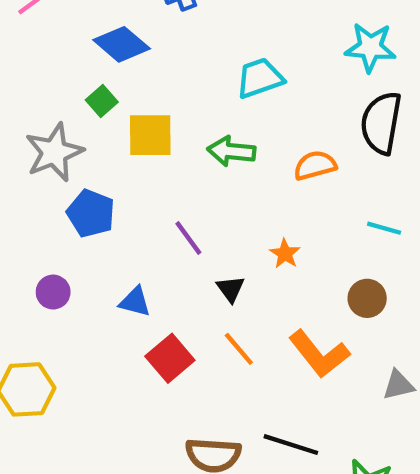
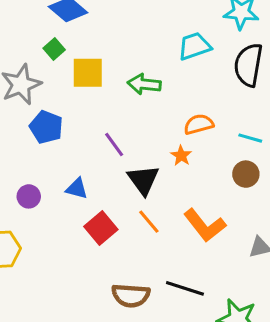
cyan trapezoid: (260, 78) -> (194, 46), moved
orange semicircle: (315, 165) -> (199, 124), moved
black triangle: (231, 289) -> (143, 180), size x1.6
purple circle: (53, 292) -> (29, 196), moved
brown circle: (367, 298) -> (246, 174), moved

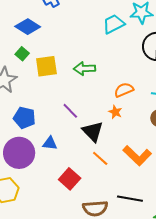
cyan trapezoid: (194, 46) -> (114, 24), moved
blue pentagon: (46, 127) -> (24, 118), moved
purple circle: (29, 196) -> (19, 153), size x2.0
red square: (101, 228) -> (70, 179), moved

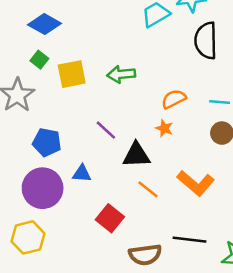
black triangle: (93, 131) -> (136, 155), turned -45

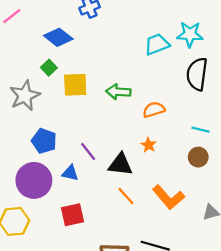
orange semicircle: (174, 99) -> (154, 110), moved
purple line: (106, 130) -> (88, 151), moved
red square: (110, 218) -> (73, 215), moved, turned 30

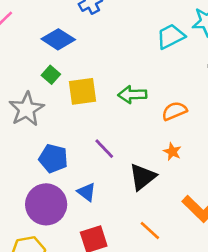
purple line: (88, 151) -> (104, 149), moved
black triangle: (120, 164) -> (143, 177), turned -40
blue triangle: (70, 173) -> (87, 192), turned 30
orange line: (126, 196) -> (150, 230), moved

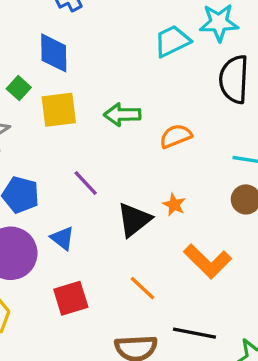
blue diamond: (58, 39) -> (54, 53), moved, turned 56
orange star: (172, 152) -> (174, 205), moved

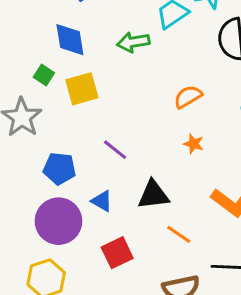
green arrow: (122, 115) -> (133, 42), moved
orange star: (174, 205) -> (194, 144), moved
black triangle: (134, 220) -> (153, 195), moved, turned 40

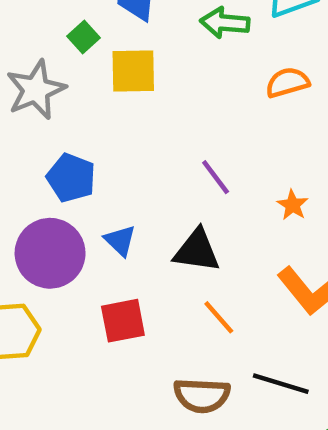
orange semicircle: (188, 97) -> (287, 82), moved
orange star: (194, 144) -> (293, 205), moved
purple line: (115, 150) -> (216, 177), moved

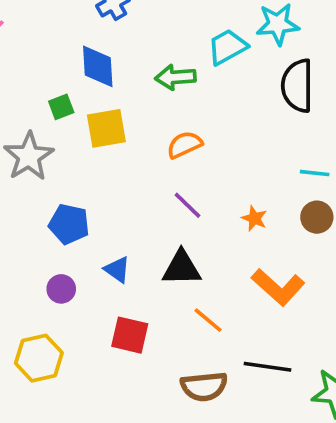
green square: (83, 37) -> (61, 107), turned 30
orange semicircle: (287, 82) -> (184, 145), moved
purple circle: (50, 253) -> (61, 289), size x0.5
red square: (123, 321) -> (130, 335), turned 33

